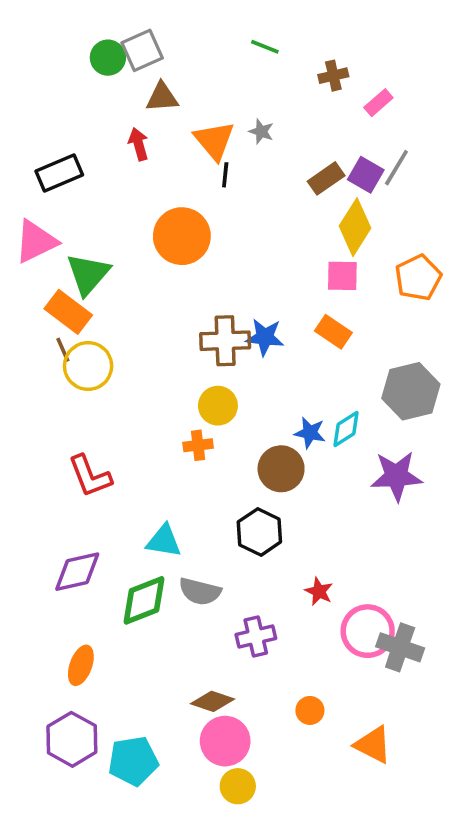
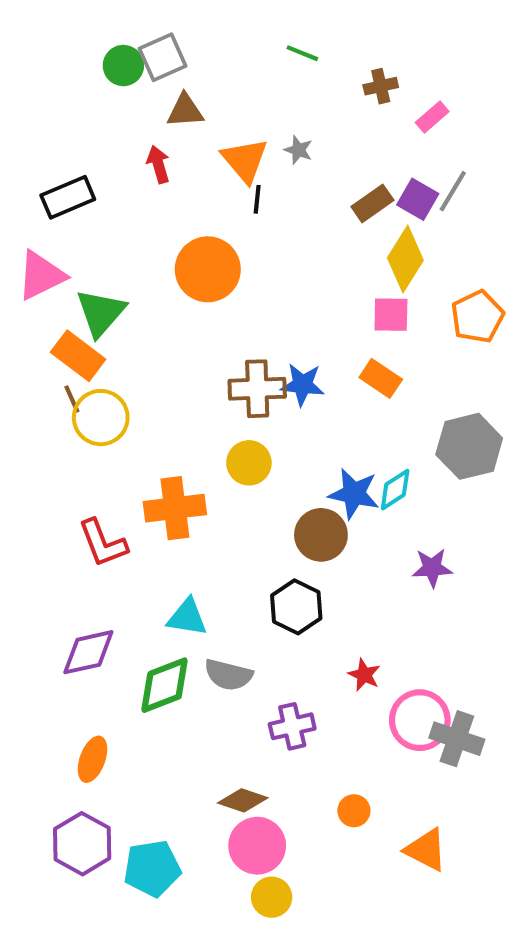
blue star: (310, 433) -> (354, 494), size x1.4
orange cross: (198, 445) -> (175, 508), moved, size x1.8
purple star: (396, 476) -> (432, 568), moved, size x0.7

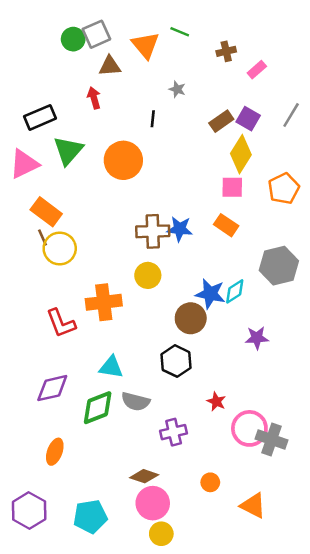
orange triangle: (245, 160) -> (145, 45), moved
gray line: (453, 191) -> (291, 115), moved
green triangle: (101, 313) -> (68, 151), moved
purple hexagon: (82, 844) -> (29, 510), moved

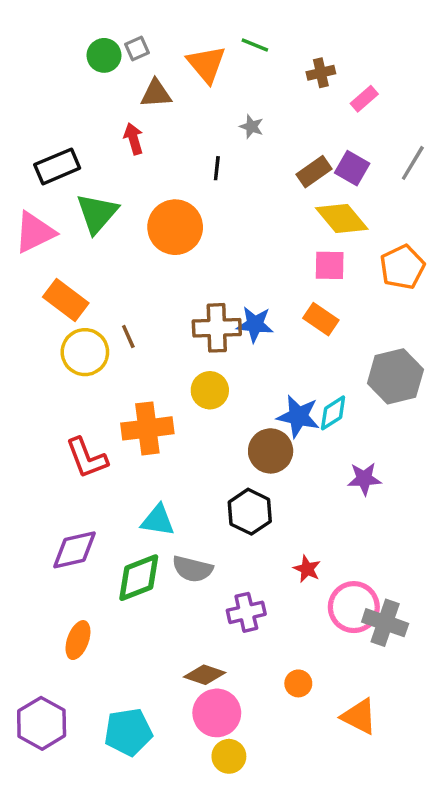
gray square: (96, 34) -> (137, 48), size x0.6
yellow diamond: (241, 154) -> (342, 218), turned -72
brown line: (43, 237) -> (128, 336), moved

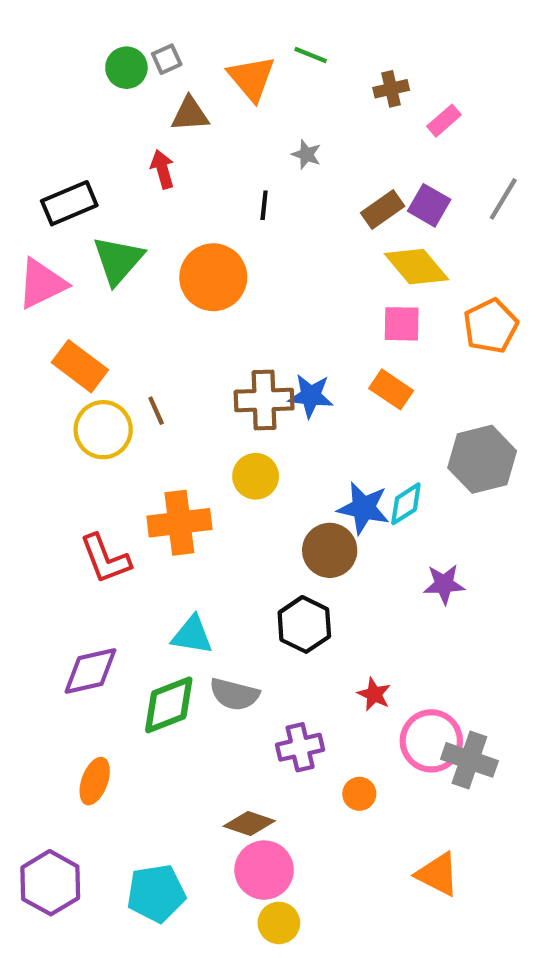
orange circle: (298, 683) -> (359, 794), moved

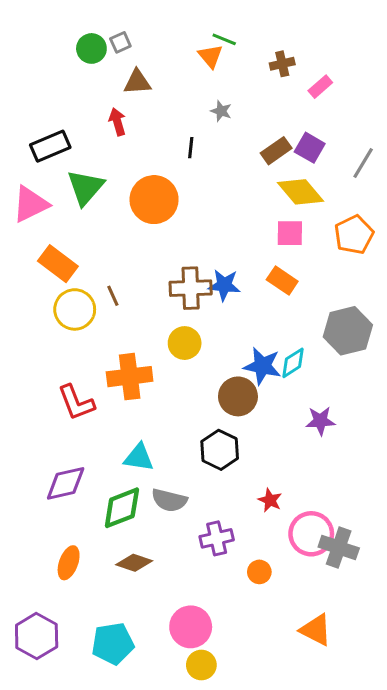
orange triangle: (251, 78) -> (210, 56), moved, size x0.7
gray line: (503, 199) -> (363, 163), moved
brown diamond: (249, 823) -> (134, 563), moved

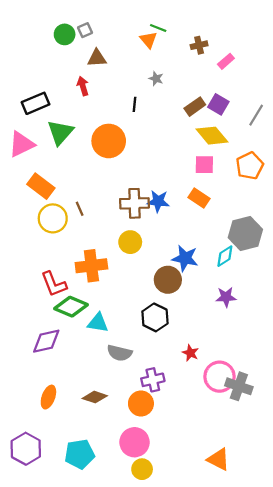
cyan diamond: (293, 363) -> (225, 256), moved
green diamond: (122, 508) -> (71, 307), moved, turned 44
orange circle: (259, 572) -> (141, 404), moved, size x1.5
orange triangle: (316, 630) -> (218, 459), moved

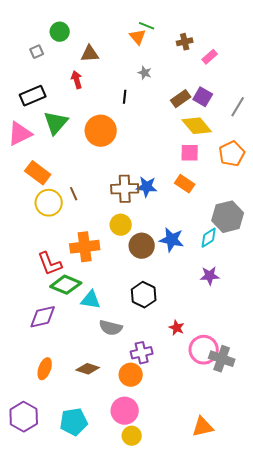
gray square: (85, 30) -> (37, 52), moved
brown circle: (168, 280) -> (142, 246), moved
orange triangle: (218, 459) -> (203, 427), turned -40

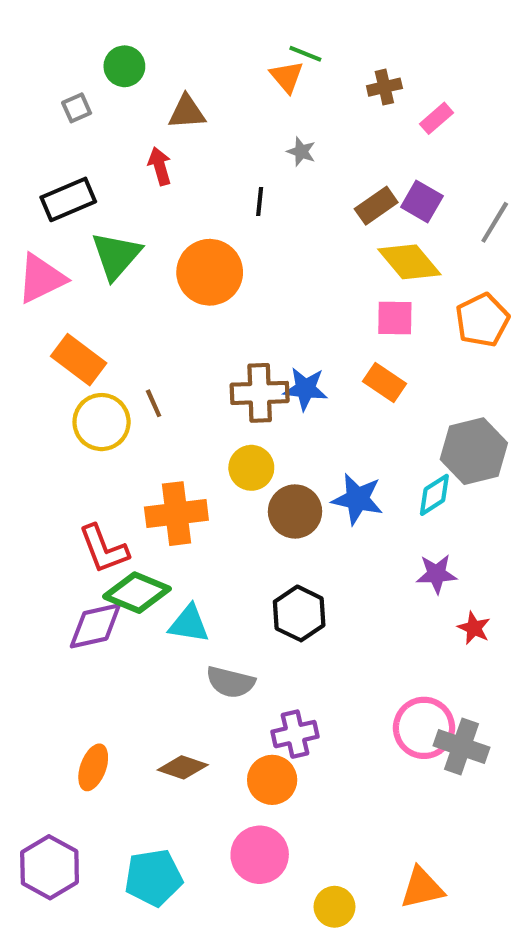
purple diamond: (43, 317) -> (95, 626), moved
red star: (177, 328) -> (474, 628), moved
yellow circle: (132, 436) -> (335, 907), moved

